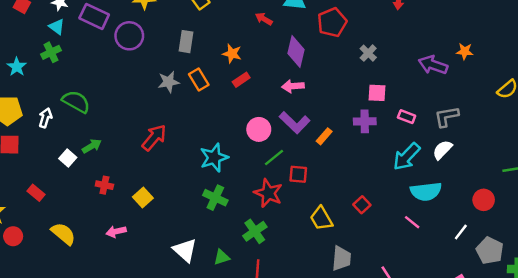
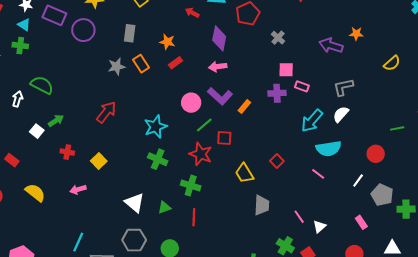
green cross: (51, 52) -> (20, 46), turned 35
pink rectangle: (407, 117) -> (302, 86), moved
green cross: (255, 231) -> (191, 186), turned -36

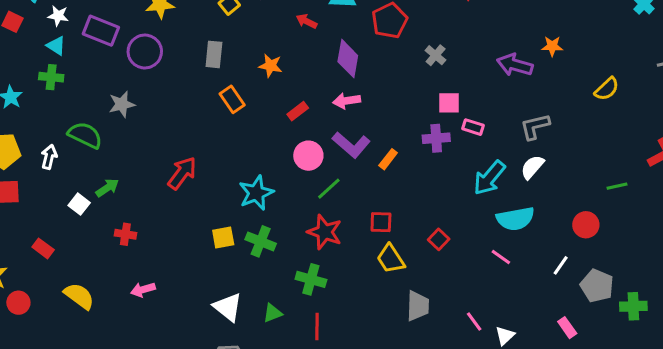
red rectangle: (176, 63) -> (298, 111), moved
gray star: (117, 66) -> (122, 104), moved
red square: (224, 138) -> (381, 222), moved
yellow square: (99, 161) -> (223, 237), moved, turned 35

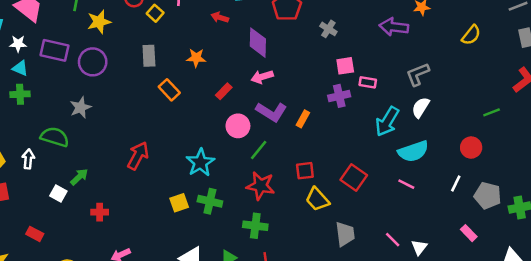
red square: (439, 239) -> (354, 178), size x1.5

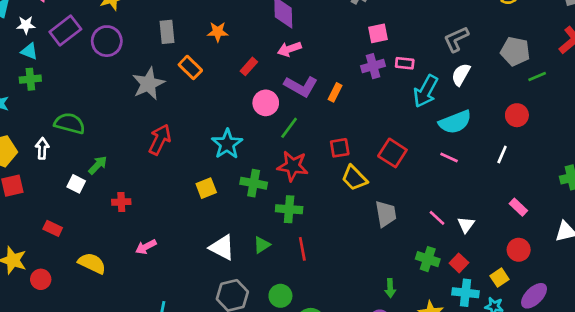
purple rectangle: (55, 50) -> (65, 30), turned -48
pink rectangle: (368, 82) -> (405, 63), moved
gray star: (81, 107) -> (148, 84), moved, size x1.4
gray pentagon: (488, 196) -> (515, 51), moved
green cross: (210, 201) -> (254, 183), moved

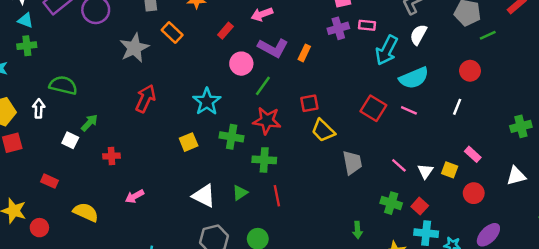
red square: (392, 153) -> (373, 108), moved
yellow square: (500, 278) -> (450, 170), moved, turned -35

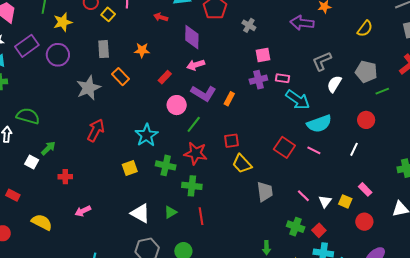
white semicircle: (418, 35) -> (334, 84), moved
cyan arrow: (387, 50) -> (298, 100), turned -85

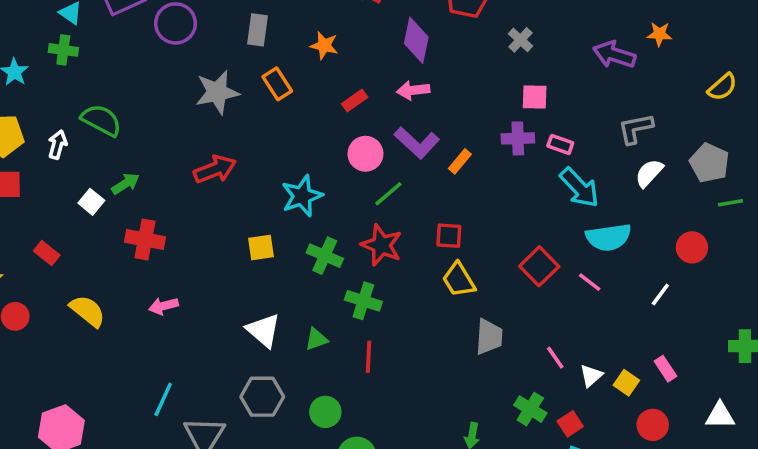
red arrow: (96, 130) -> (215, 169), turned 30
red cross: (65, 177) -> (145, 239), size x1.5

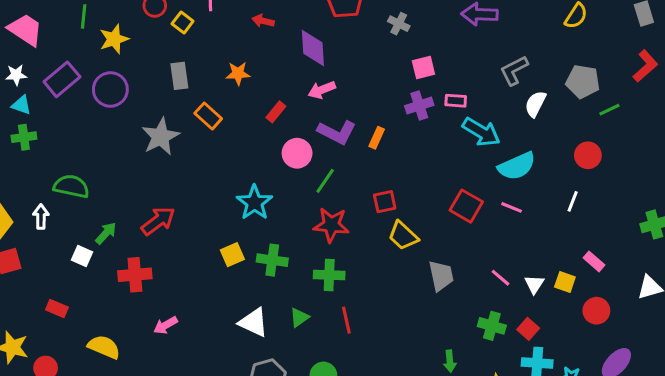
red arrow: (215, 169) -> (158, 221), moved
green cross: (325, 256) -> (272, 260), moved

